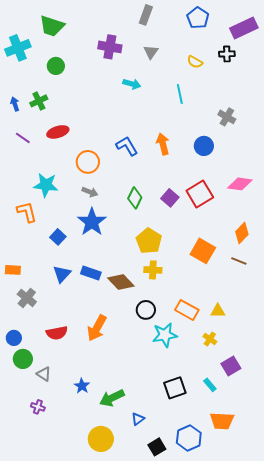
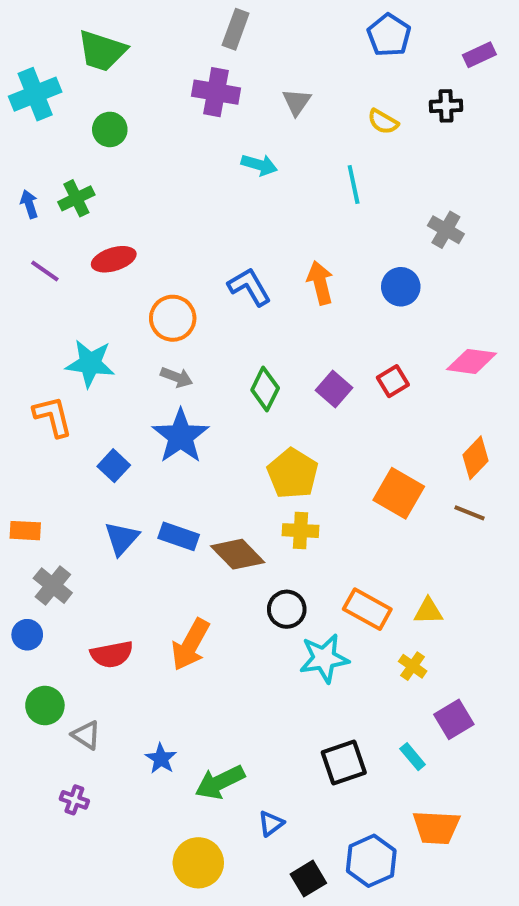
gray rectangle: (146, 15) -> (236, 29), moved
purple rectangle: (244, 28) -> (479, 55), size x0.6
red square: (200, 194) -> (393, 381), size x0.6
blue circle: (14, 338) -> (27, 635), moved

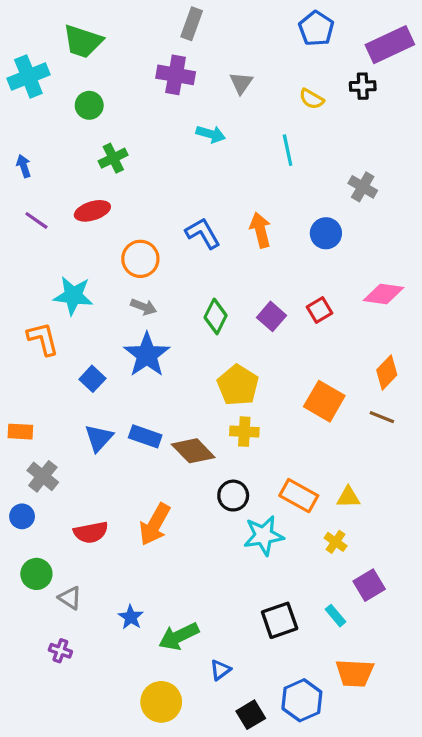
purple rectangle: (479, 55) -> (390, 45), size x1.8
green cross: (76, 198) -> (113, 158), moved

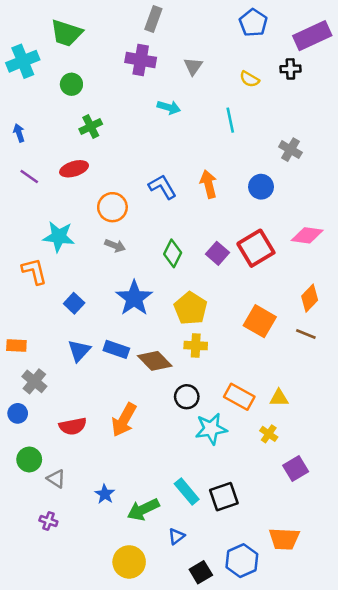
red square: (320, 310) -> (256, 248), size x1.8
blue star: (147, 355) -> (134, 298), moved
cyan rectangle: (336, 616) -> (187, 492), moved, size x1.5

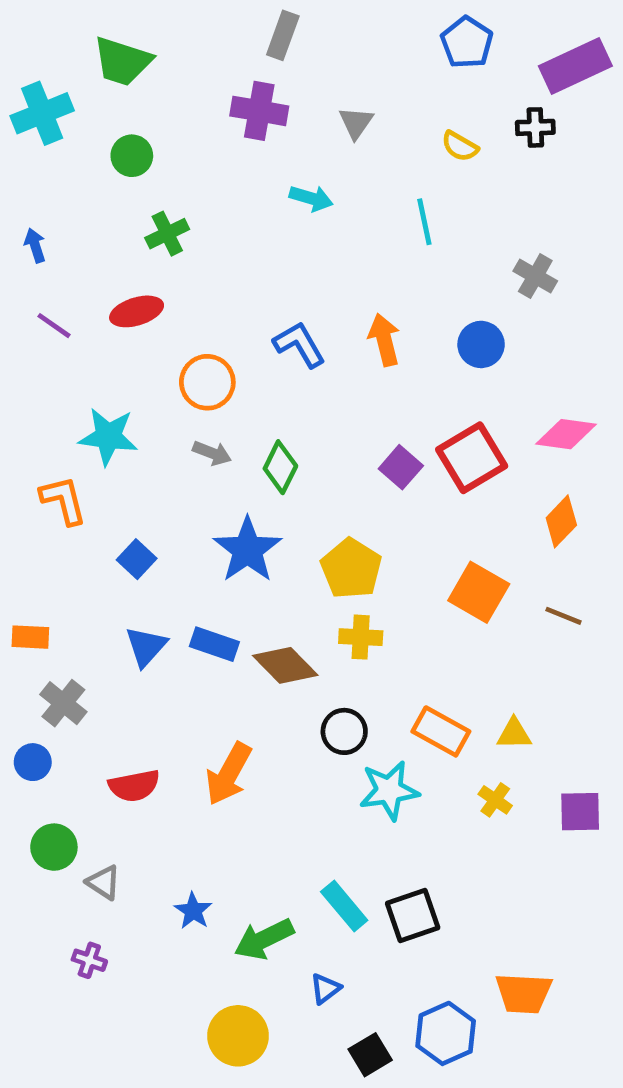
green diamond: (173, 253) -> (280, 467), moved
orange diamond: (310, 298) -> (561, 521), moved
purple square: (296, 468) -> (580, 812), moved, turned 30

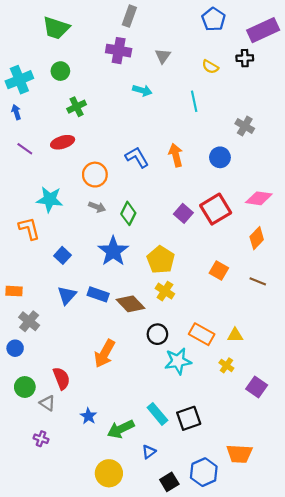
cyan cross: (42, 113) -> (19, 80), moved
orange square: (479, 592) -> (219, 271), size x0.7
yellow cross: (361, 637) -> (165, 291), turned 30
red semicircle: (134, 786) -> (61, 378), moved, turned -100
purple square: (580, 812) -> (257, 387), moved, turned 36

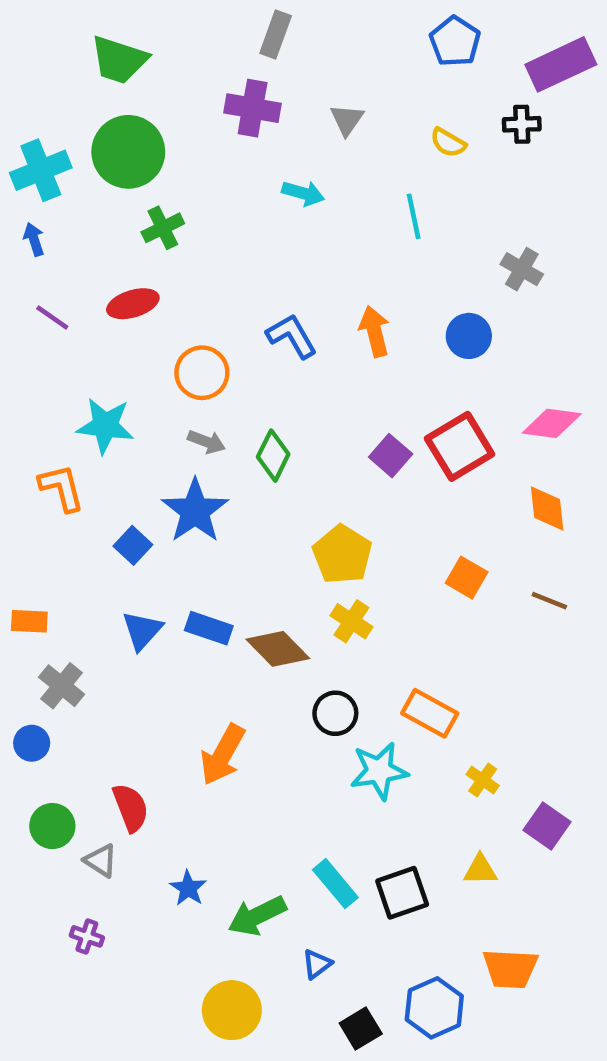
green circle: (60, 71) -> (128, 152), size x1.8
orange diamond: (257, 238) -> (547, 509), turned -50
blue star: (113, 251) -> (195, 511), moved
yellow triangle: (235, 335) -> (480, 870), moved

